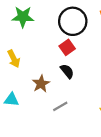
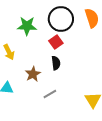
green star: (23, 17) -> (27, 26), moved
black semicircle: (67, 71) -> (56, 63), turned 32

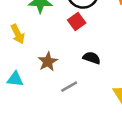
black semicircle: (56, 63) -> (92, 58), moved, turned -64

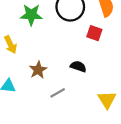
red square: (77, 21) -> (94, 33), moved, turned -35

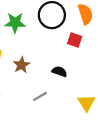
brown star: (38, 70) -> (21, 65), moved

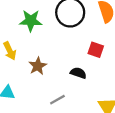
red square: (75, 40) -> (96, 50), moved

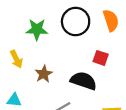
black semicircle: (78, 73) -> (84, 81), size x1.6

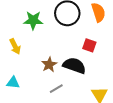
brown star: (44, 74) -> (49, 65), moved

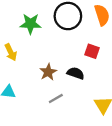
black semicircle: (74, 66) -> (76, 73), size x0.7

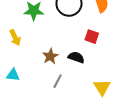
gray line: (56, 98) -> (58, 81), turned -32

